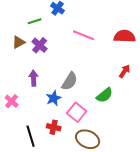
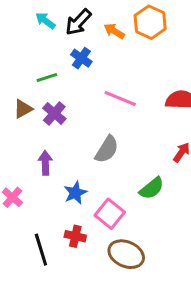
gray semicircle: (70, 81) -> (107, 149), moved

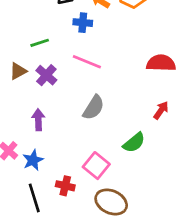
blue cross: (81, 58) -> (83, 23), moved, turned -30
pink line: (120, 98) -> (87, 62), moved
blue star: (75, 193) -> (33, 160), moved

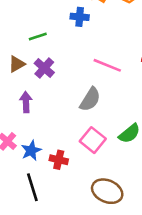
pink line: (87, 62) -> (107, 65), moved
purple arrow: (38, 120) -> (26, 102), moved
pink square: (96, 166) -> (93, 140), moved
red cross: (65, 186) -> (59, 160), moved

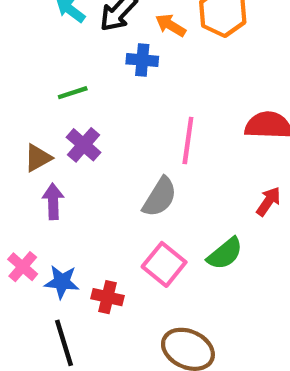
brown triangle: (17, 64) -> (38, 158), moved
pink line: (107, 65) -> (188, 141), turned 76
blue star: (31, 151) -> (62, 282), turned 30

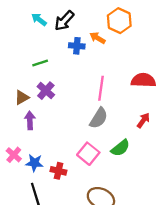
orange arrow: (171, 25) -> (97, 38), moved
gray semicircle: (160, 197) -> (99, 118), moved

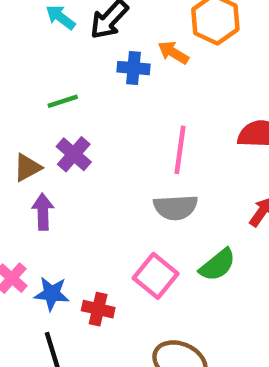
gray semicircle: (99, 118) -> (176, 207), turned 55

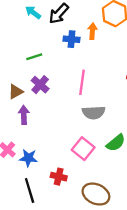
orange arrow: (173, 53) -> (92, 31), turned 63
pink line: (180, 150) -> (82, 82), moved
red cross: (98, 309) -> (59, 177), moved

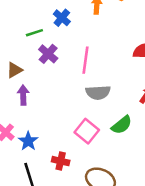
blue cross: (72, 39) -> (62, 18), moved, turned 35
purple cross: (40, 85) -> (48, 54), moved
blue star: (28, 158) -> (28, 141), turned 30

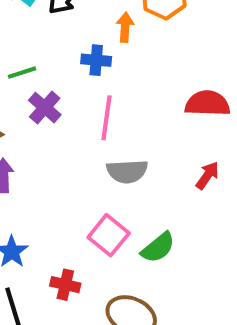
blue cross: (62, 18) -> (96, 60), moved, turned -35
green semicircle: (122, 125) -> (158, 248), moved

